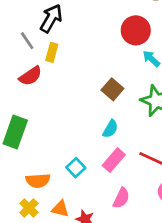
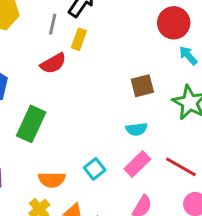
gray line: (27, 41) -> (53, 24), turned 42
brown square: (112, 89) -> (142, 86), turned 30
cyan semicircle: (110, 129) -> (137, 129), turned 48

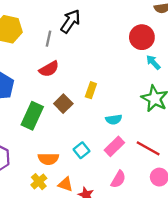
yellow rectangle: (79, 39) -> (91, 90), moved
brown square: (142, 86) -> (63, 104), moved, turned -30

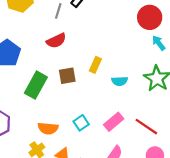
brown square: (63, 104) -> (67, 76), turned 30
cyan semicircle: (114, 119) -> (120, 81), moved

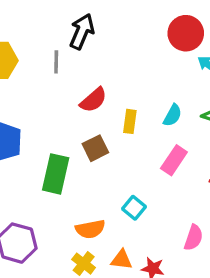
red semicircle: (56, 41) -> (93, 100), moved
cyan semicircle: (120, 81) -> (173, 115), moved, turned -42
pink rectangle: (114, 122) -> (174, 160), moved

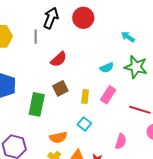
red circle: (186, 33) -> (83, 18), moved
cyan semicircle: (173, 115) -> (107, 68), turned 40
yellow rectangle: (130, 121) -> (85, 97), moved

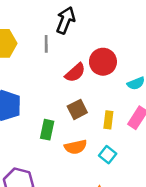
red circle: (83, 18) -> (103, 62), moved
green rectangle: (37, 104) -> (47, 130), size x0.7
orange semicircle: (58, 137) -> (76, 147), moved

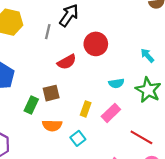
red circle: (103, 62) -> (96, 44), moved
brown square: (77, 109) -> (51, 93), moved

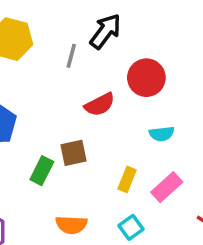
cyan semicircle: (116, 83) -> (162, 134), moved
orange semicircle: (52, 125) -> (71, 225), moved
cyan square: (78, 138) -> (131, 227), moved

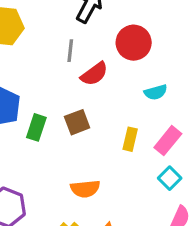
gray line: (71, 56) -> (70, 51), moved
green rectangle: (42, 171) -> (36, 127), moved
cyan square: (131, 227) -> (170, 178), moved

